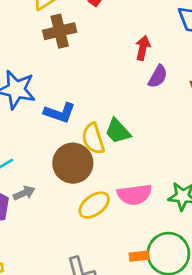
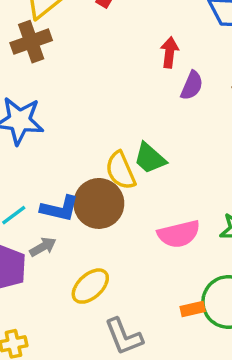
brown cross: (60, 31) -> (31, 42), moved
blue L-shape: (60, 113) -> (60, 209), moved
yellow ellipse: (94, 205) -> (90, 286), moved

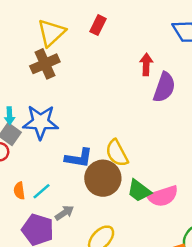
purple semicircle: (192, 86) -> (164, 87), size x1.4
green trapezoid: (150, 158) -> (139, 191), moved
blue L-shape: (60, 209) -> (79, 158), moved

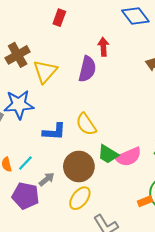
yellow triangle: (51, 33) -> (45, 71), moved
purple semicircle: (164, 87) -> (87, 69), moved
brown circle: (103, 178) -> (79, 166), moved

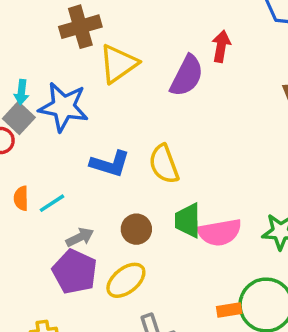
green trapezoid: (108, 154) -> (188, 220), turned 45
brown circle: (79, 166) -> (136, 229), size x0.6
purple pentagon: (26, 196) -> (75, 272), moved

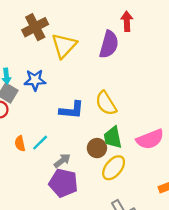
blue star: (63, 107) -> (35, 80), size x0.7
green trapezoid: (188, 220) -> (113, 137), moved
yellow ellipse: (126, 280) -> (114, 168), moved

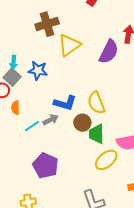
orange semicircle: (20, 143) -> (15, 108), moved
brown circle: (97, 148) -> (82, 123), moved
gray arrow: (62, 161) -> (51, 120), moved
yellow ellipse: (114, 168) -> (106, 160), moved

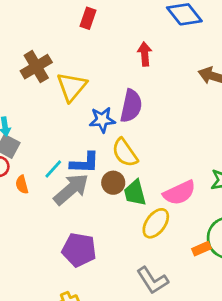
purple semicircle: (109, 52) -> (131, 106), moved
blue star: (38, 70) -> (102, 120), moved
gray arrow: (51, 120) -> (71, 189), size x1.8
cyan line: (32, 126) -> (53, 169), moved

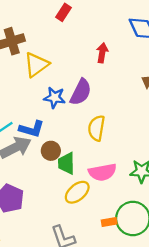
yellow semicircle: (125, 153) -> (96, 128), moved, turned 30

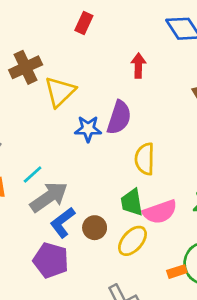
blue L-shape: (32, 129) -> (63, 222), moved, turned 135
brown circle: (51, 151) -> (95, 228), moved
green trapezoid: (66, 163) -> (132, 202), moved

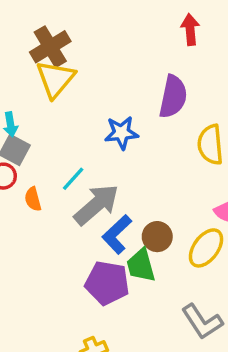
yellow triangle: (60, 92) -> (55, 79), moved
blue star: (88, 129) -> (121, 133), moved
green trapezoid: (132, 202) -> (141, 265), moved

